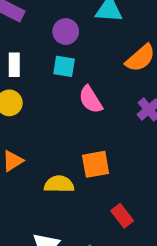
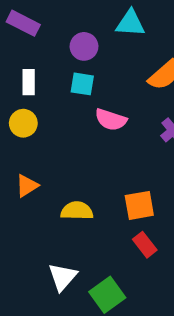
pink semicircle: (91, 100) -> (111, 120), turned -40
orange square: (96, 164) -> (139, 205), moved

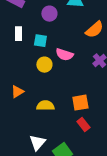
cyan square: (82, 84) -> (40, 41), moved
yellow circle: (23, 123) -> (44, 65), moved

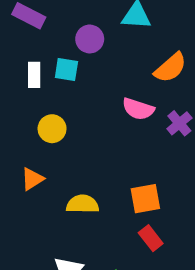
cyan square: (40, 41) -> (66, 69), moved
pink semicircle: (64, 55) -> (138, 109), moved
yellow circle: (44, 65) -> (52, 129), moved

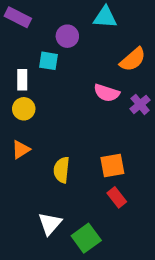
white rectangle: (34, 75) -> (22, 80), moved
yellow circle: (52, 129) -> (24, 109), moved
yellow semicircle: (83, 204) -> (62, 170), turned -85

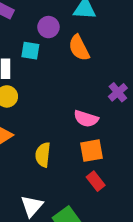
orange semicircle: (133, 59) -> (79, 48), moved, turned 104
pink semicircle: (107, 93) -> (86, 119), moved

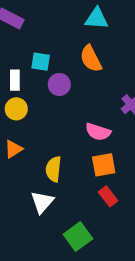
purple circle: (48, 27) -> (59, 84), moved
white triangle: (32, 206) -> (42, 202), moved

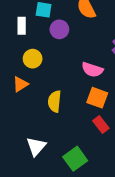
yellow circle: (16, 109) -> (33, 59), moved
orange square: (104, 165) -> (97, 98), turned 30
white triangle: (42, 202) -> (36, 146), moved

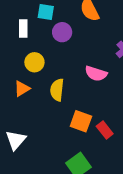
orange square: (97, 98) -> (81, 121), moved
yellow semicircle: (54, 101) -> (57, 90), moved
white triangle: (36, 146) -> (16, 140), moved

